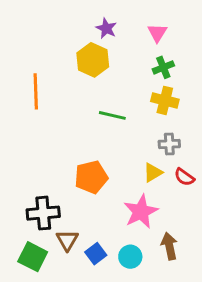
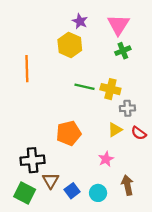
pink triangle: (157, 33) -> (118, 25), size x1.5
yellow cross: (165, 100) -> (110, 89), moved
pink star: (141, 212) -> (106, 159), size x0.6

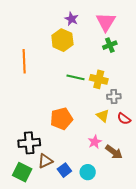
yellow triangle: (115, 130) -> (103, 116), turned -48
brown triangle: (51, 181) -> (45, 161), turned 35
brown arrow: (127, 185) -> (114, 152), moved, turned 138

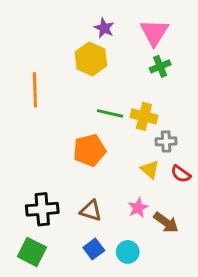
orange pentagon: (61, 119) -> (89, 150), moved
brown triangle: (45, 161) -> (91, 211), moved, turned 42

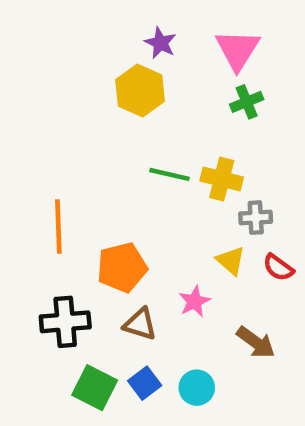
orange line: (35, 90) -> (58, 227), moved
orange pentagon: (89, 150) -> (122, 267), moved
pink star: (138, 208) -> (194, 301), moved
green square: (32, 252) -> (95, 388), moved

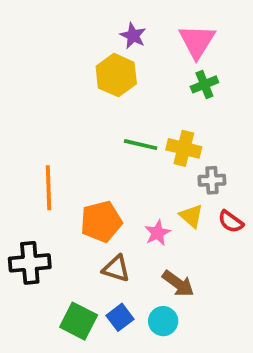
pink star: (194, 301) -> (157, 233), moved
black cross: (65, 322) -> (30, 263), moved
brown arrow: (256, 342) -> (178, 284), moved

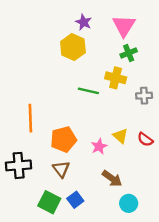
yellow cross: (184, 148) -> (116, 78), moved
gray cross: (212, 180) -> (144, 96), moved
brown triangle: (116, 269) -> (61, 169), moved, turned 36
cyan circle: (163, 321) -> (129, 203), moved

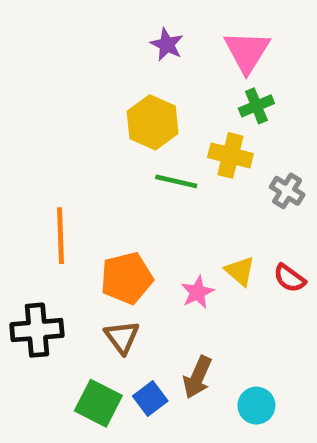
yellow hexagon: (73, 47) -> (153, 122), moved
gray cross: (144, 96) -> (287, 191), turned 35
brown arrow: (112, 178) -> (197, 377), moved, turned 78

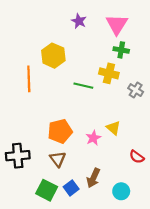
green cross: (256, 106) -> (121, 50), turned 32
yellow hexagon: (153, 122) -> (53, 56), moved
orange line: (61, 236) -> (29, 79), moved
red semicircle: (289, 278) -> (137, 157), moved

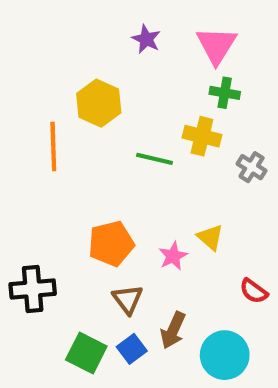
brown triangle: (58, 159) -> (128, 299), moved
cyan circle: (121, 191) -> (225, 355), size x1.5

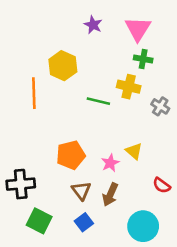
brown arrow: (173, 330) -> (110, 195), moved
green square: (86, 353) -> (39, 221), moved

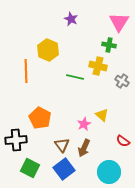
pink triangle: (138, 29) -> (119, 22), moved
orange pentagon: (71, 155) -> (40, 118), moved, turned -30
blue square: (84, 222) -> (64, 169), size x1.5

